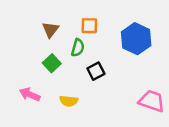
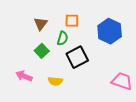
black square: (96, 71) -> (77, 57), size x1.5

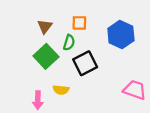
green square: (42, 51) -> (46, 56), size x1.5
pink arrow: (24, 76) -> (38, 100), moved, turned -112

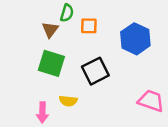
green semicircle: (69, 43) -> (67, 13), moved
green square: (46, 56) -> (51, 63), turned -30

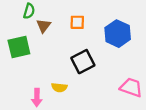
green semicircle: (67, 13) -> (29, 11), moved
green square: (51, 63) -> (19, 47), moved, turned -30

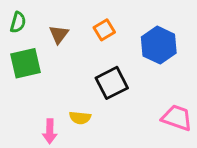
green semicircle: (29, 11) -> (18, 22), moved
orange square: (77, 22) -> (104, 30), turned -32

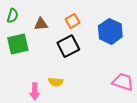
brown triangle: (59, 34) -> (41, 24), turned 48
black square: (112, 83) -> (68, 46), moved

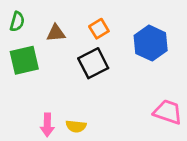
yellow semicircle: (56, 82) -> (76, 126), moved

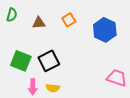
green square: (24, 60) -> (21, 61), moved, turned 35
black square: (93, 63) -> (49, 61), moved

